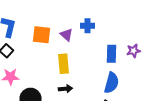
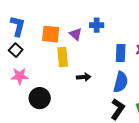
yellow rectangle: (64, 64) -> (63, 57), moved
black arrow: (66, 89) -> (84, 77), moved

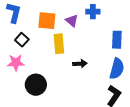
black square: (16, 50) -> (22, 40), moved

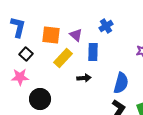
blue cross: (93, 12) -> (106, 26), moved, turned -32
blue rectangle: (117, 40) -> (93, 52), moved
yellow rectangle: (59, 44) -> (63, 58), turned 48

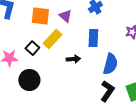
blue rectangle: (93, 52) -> (93, 38), moved
black square: (26, 54) -> (32, 48), moved

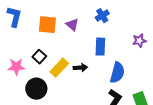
yellow rectangle: (52, 39) -> (59, 68), moved

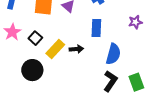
pink star: (16, 67) -> (12, 32), moved, turned -30

